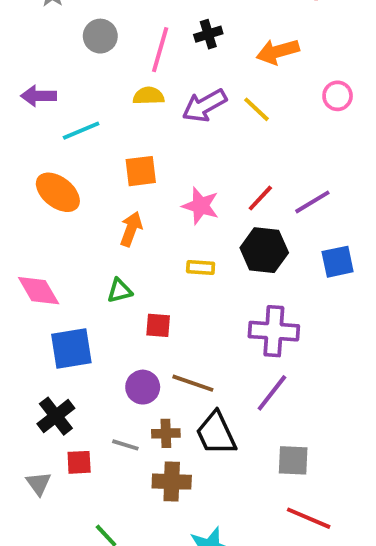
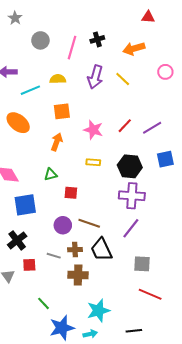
yellow semicircle: (149, 96) -> (58, 79), moved
purple arrow: (204, 106) -> (95, 77), turned -45
black hexagon: (264, 250) -> (130, 166), moved

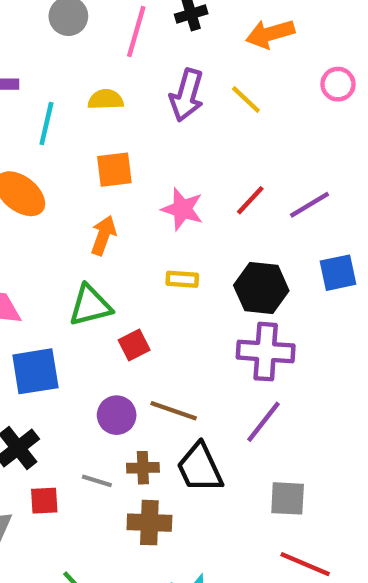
cyan line: (30, 90) -> (46, 124), turned -54
green triangle: (51, 174) -> (90, 306), size x1.5
red square: (71, 193) -> (134, 345), turned -32

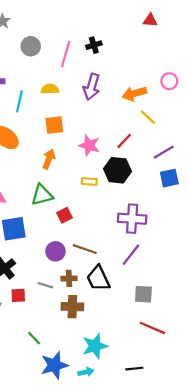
orange arrow: (270, 34) -> (134, 94), moved
yellow line: (246, 99) -> (148, 117), moved
purple line: (309, 205) -> (164, 152), moved
black hexagon: (261, 288) -> (117, 170), moved

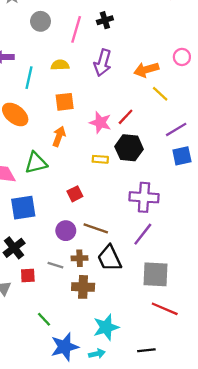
red line: (124, 141) -> (126, 117), moved
green triangle: (42, 195) -> (36, 163), moved
gray square: (143, 294) -> (155, 274), size x1.4

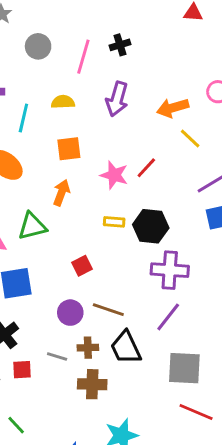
black hexagon: (129, 148) -> (151, 226), moved
green line: (44, 319) -> (16, 425), moved

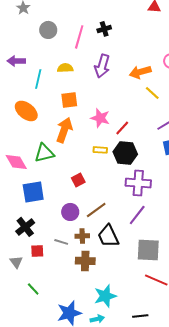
red line: (146, 168) -> (122, 128), moved
orange arrow: (61, 193) -> (64, 130), size x1.4
brown line: (108, 310) -> (96, 210), turned -55

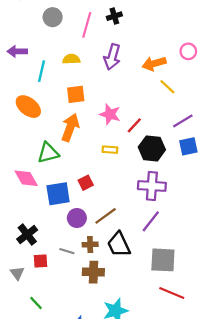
black hexagon: (125, 153) -> (152, 148), moved
pink diamond: (16, 162) -> (26, 178), moved
blue square: (33, 192) -> (58, 194), moved

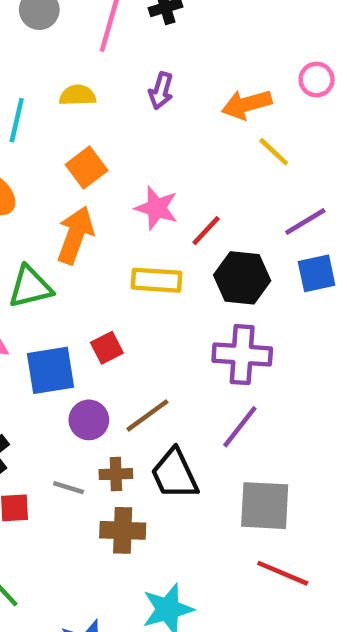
purple arrow: (112, 57) -> (161, 91), size x0.7
orange square: (76, 94) -> (87, 167), turned -30
yellow rectangle: (110, 150) -> (156, 280), size x1.5

